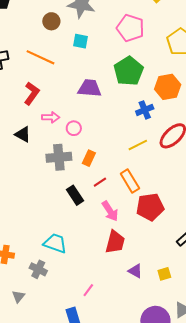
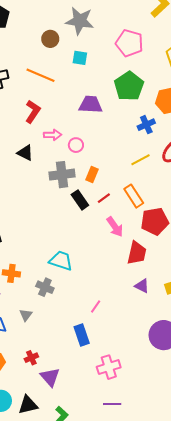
black rectangle: (75, 195) -> (80, 200), moved
red trapezoid: (115, 242) -> (137, 253), moved

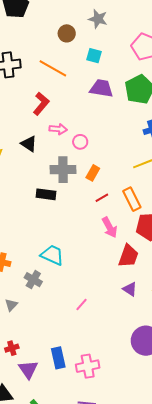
gray star: (80, 21) -> (98, 19), size x0.7
purple trapezoid: (91, 105) -> (101, 88), moved
black rectangle: (80, 200) -> (46, 194), moved, turned -54
blue rectangle: (82, 335) -> (58, 358), moved

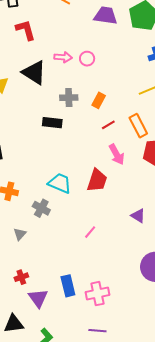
red L-shape: (41, 104) -> (26, 30), moved, turned -55
pink circle: (80, 142) -> (87, 59), moved
black triangle: (29, 144) -> (34, 73), size x1.5
gray cross: (63, 170) -> (69, 98), size x0.7
red trapezoid: (128, 256) -> (97, 180), moved

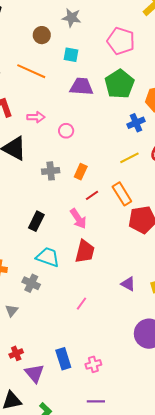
pink arrow: (63, 57) -> (36, 117), moved
black rectangle: (52, 123) -> (36, 221), moved, turned -66
pink arrow: (117, 154) -> (78, 219), moved
pink cross: (98, 294) -> (93, 364), size x0.7

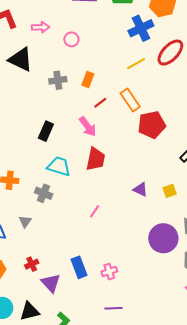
blue cross: (136, 123) -> (141, 28), size x1.4

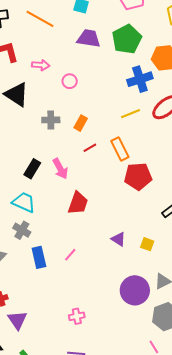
pink arrow: (88, 127) -> (60, 169), moved
cyan trapezoid: (59, 166) -> (24, 202), moved
yellow square: (170, 191) -> (147, 244), turned 32
blue rectangle: (79, 267) -> (39, 257), moved

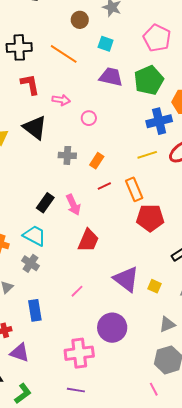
purple triangle: (118, 239) -> (126, 279), size x1.8
blue rectangle: (39, 257) -> (35, 310), moved
purple circle: (135, 290) -> (112, 328), moved
pink cross: (77, 316) -> (79, 353), size x1.8
purple triangle: (17, 320) -> (20, 353), turned -40

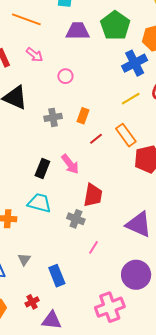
pink arrow: (61, 100) -> (34, 55), moved, turned 42
gray cross: (31, 263) -> (76, 219), moved

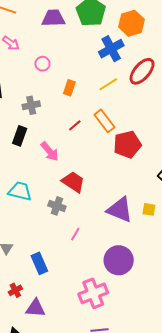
orange rectangle: (83, 116) -> (69, 88), moved
black rectangle: (42, 169) -> (20, 136), moved
red trapezoid: (93, 195) -> (73, 182), turned -65

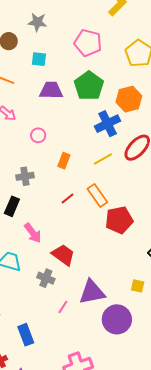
pink arrow: (50, 151) -> (33, 233), moved
purple triangle: (120, 210) -> (92, 292), moved, turned -36
purple circle: (119, 260) -> (117, 319), moved

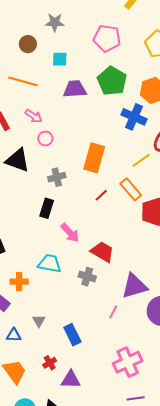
blue cross: (108, 124) -> (134, 117), turned -35
pink circle: (38, 135) -> (45, 138), moved
yellow line: (103, 159) -> (141, 160), moved
orange rectangle: (64, 161) -> (94, 158), size x1.8
pink line: (63, 307) -> (113, 312), moved

